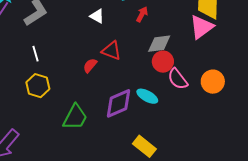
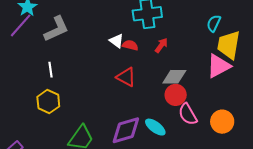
red semicircle: (90, 65) -> (130, 45), moved, turned 56

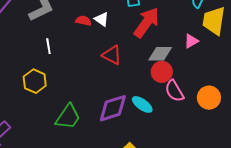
red semicircle: (130, 45) -> (83, 21), moved
red arrow: (161, 45) -> (147, 23), size x2.0
pink triangle: (219, 66) -> (191, 41), moved, size x0.6
white line: (50, 70) -> (48, 46), moved

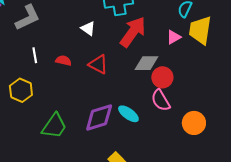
red semicircle: (83, 21) -> (63, 61), moved
pink triangle: (191, 41) -> (174, 37), moved
red circle: (162, 72) -> (162, 77), moved
orange circle: (209, 98) -> (194, 123), moved

